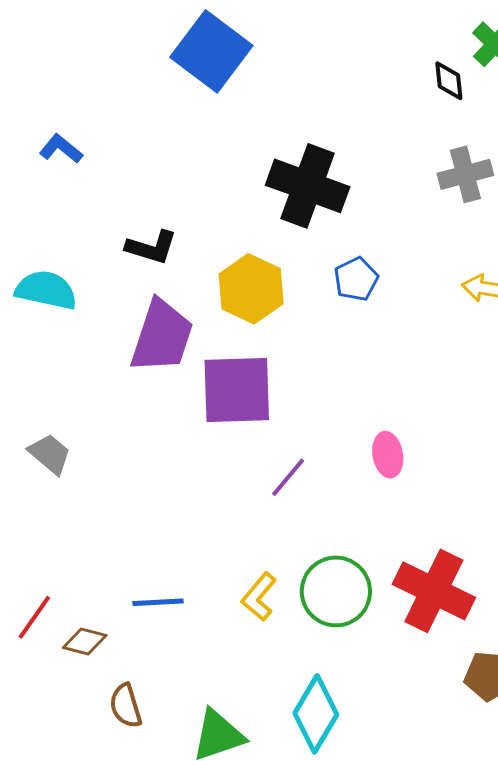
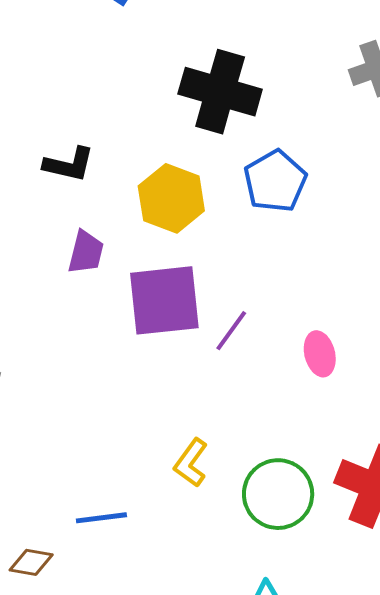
blue pentagon: (356, 279) -> (275, 181), size x1.4
purple trapezoid: (162, 336) -> (86, 252), size x0.6
purple line: (288, 477) -> (231, 331), moved
yellow L-shape: (259, 597) -> (191, 463), moved

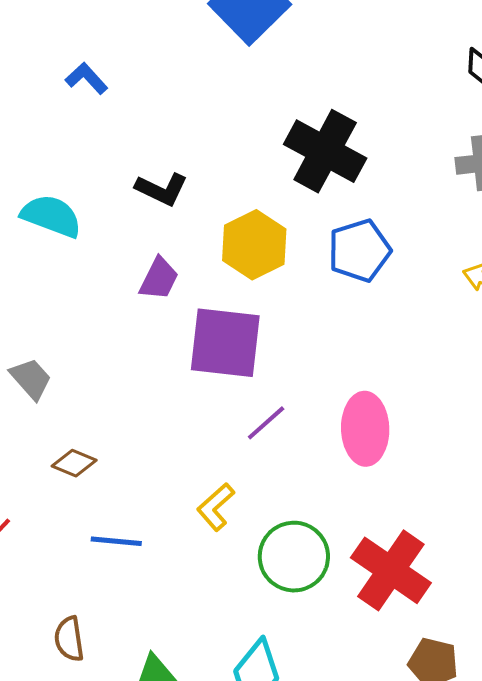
purple line: (231, 331) -> (266, 423), moved
pink ellipse: (320, 354) -> (365, 429), size x1.6
brown diamond: (31, 562) -> (74, 463), moved

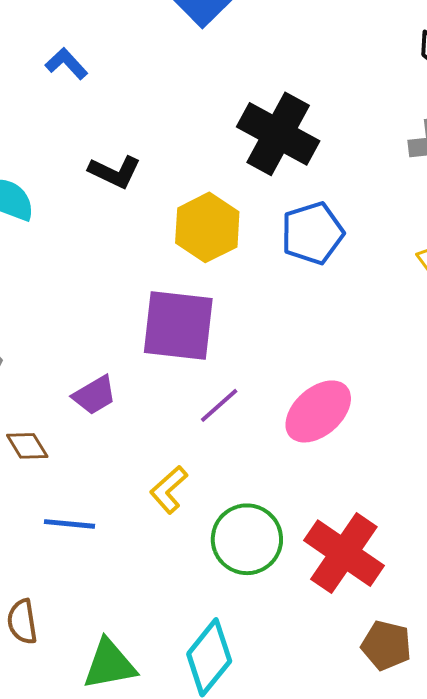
blue L-shape: (87, 78) -> (66, 64), moved
purple trapezoid: (159, 279) -> (94, 395), moved, turned 33
pink ellipse: (365, 429) -> (318, 411), turned 50
brown diamond: (74, 463) -> (27, 446), turned 36

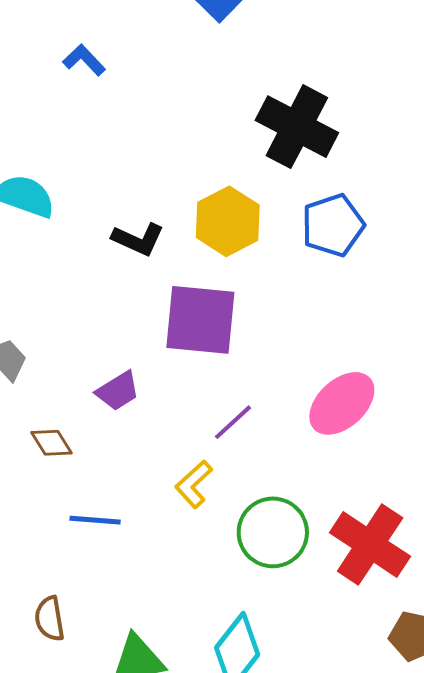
black L-shape: (115, 172) -> (138, 239), moved
purple line: (219, 405) -> (233, 422), moved

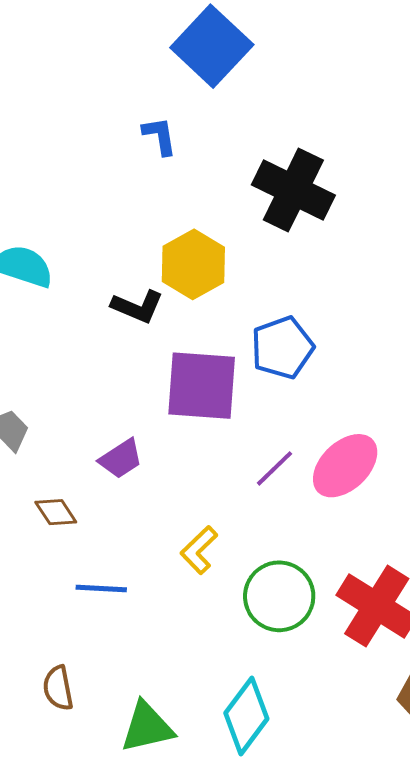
blue L-shape: (84, 60) -> (160, 136), moved, turned 36
yellow hexagon: (228, 221) -> (193, 264), moved
blue pentagon: (333, 225) -> (282, 348), moved
purple line: (233, 422) -> (275, 468), moved

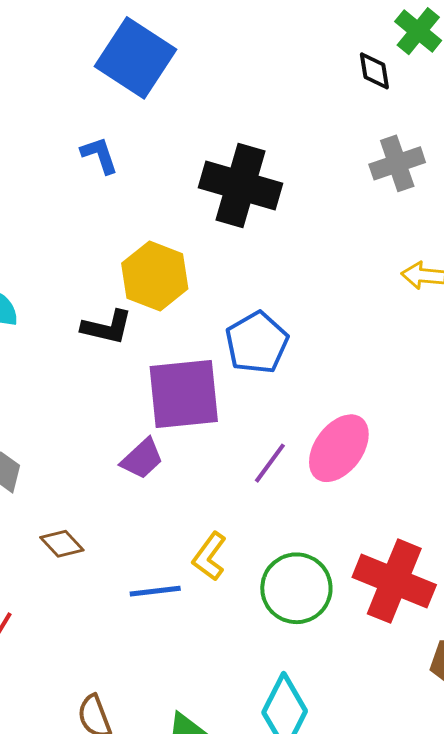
purple trapezoid: (121, 459) -> (142, 459), moved
blue line: (101, 588) -> (155, 591), moved

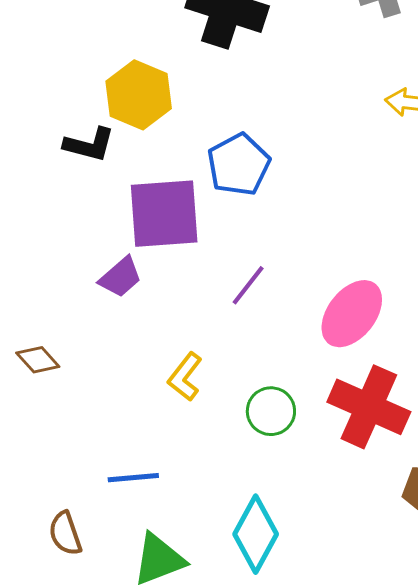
pink ellipse: (339, 448) -> (352, 314), moved
green circle: (296, 588) -> (271, 411), size x0.7
blue line: (155, 591) -> (133, 478), moved

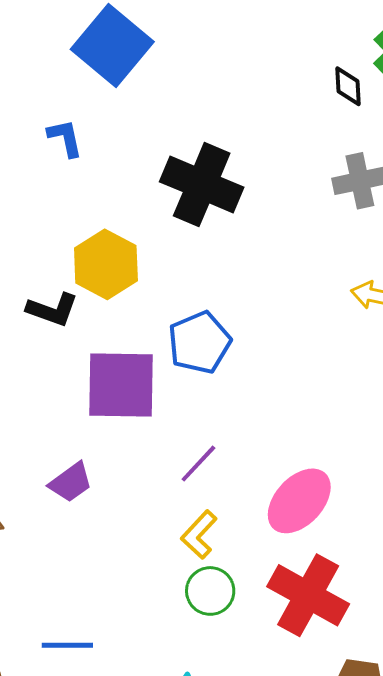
purple trapezoid: (120, 277) -> (71, 482), moved
yellow L-shape: (185, 377) -> (199, 535), moved

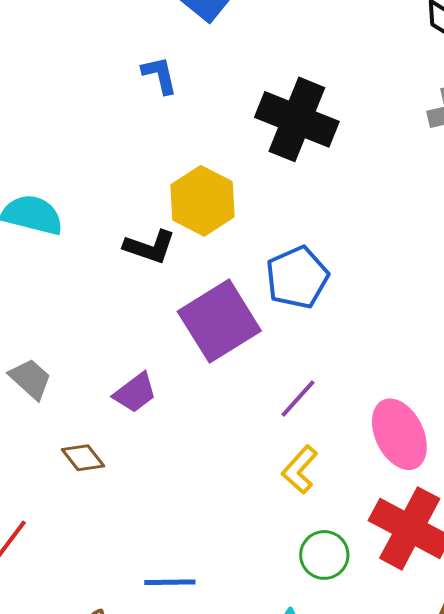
purple square: (121, 385) -> (219, 321), turned -32
purple trapezoid: (71, 482) -> (135, 393), moved
pink ellipse: (299, 501) -> (399, 434), turned -68
green circle: (210, 591) -> (324, 555), moved

